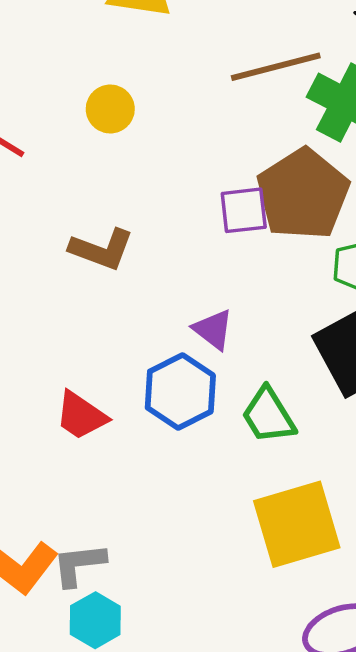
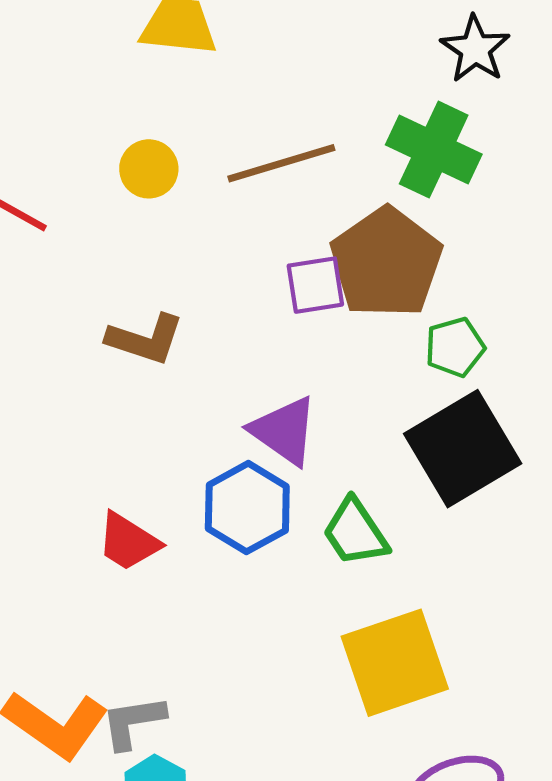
brown line: (276, 67) -> (281, 163), moved
purple triangle: (213, 329) -> (284, 431), size x1.4

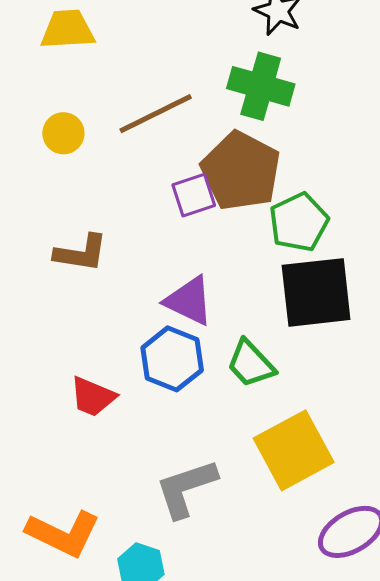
green pentagon: (455, 347) -> (299, 222), size x1.4
black square: (463, 449) -> (316, 292), turned 34
gray L-shape: (133, 722) -> (186, 488), moved, size x1.4

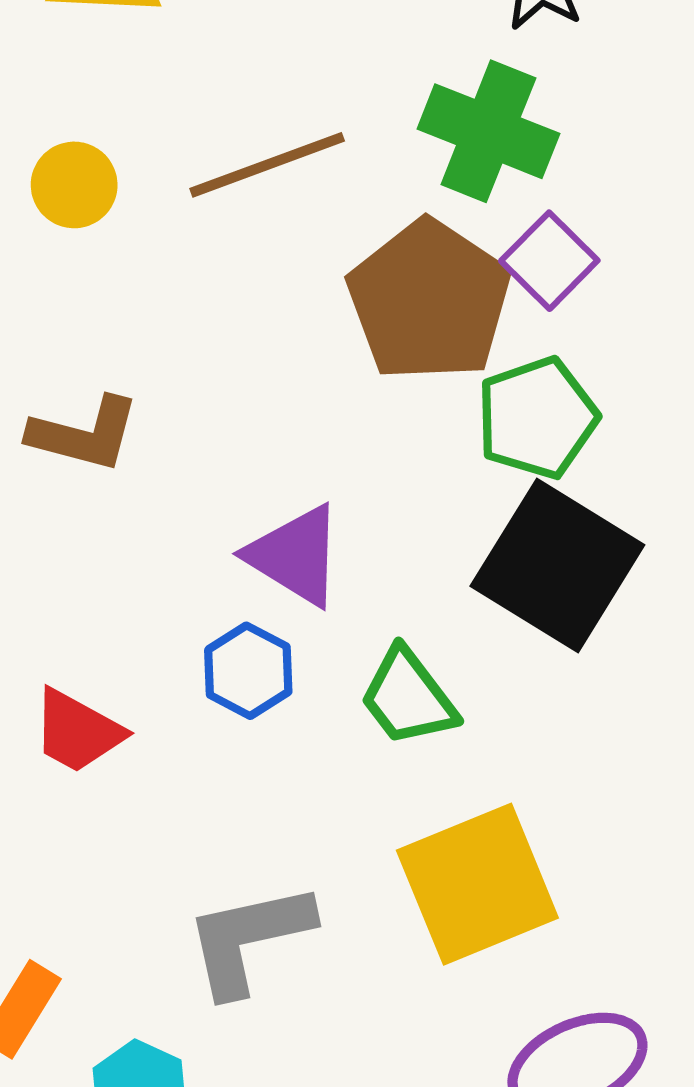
purple square: (194, 195) -> (549, 261), moved, turned -33
black square: (316, 292) -> (557, 566), turned 32
blue hexagon: (172, 359) -> (248, 671), size x0.7

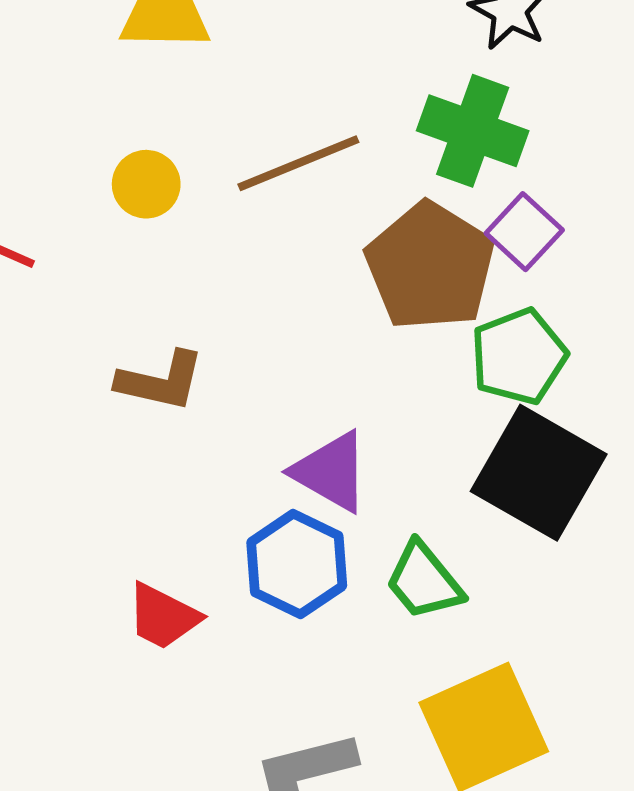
blue hexagon: (248, 671) -> (297, 564), size x1.4

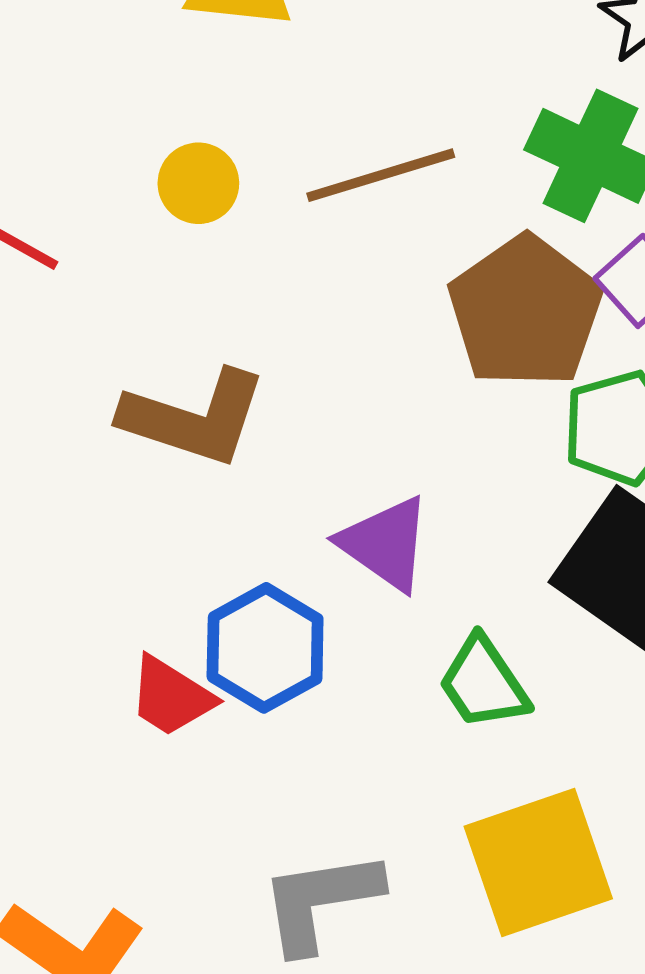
brown L-shape: (161, 381) -> (194, 418), size x1.4
blue hexagon: (297, 564) -> (265, 648), moved

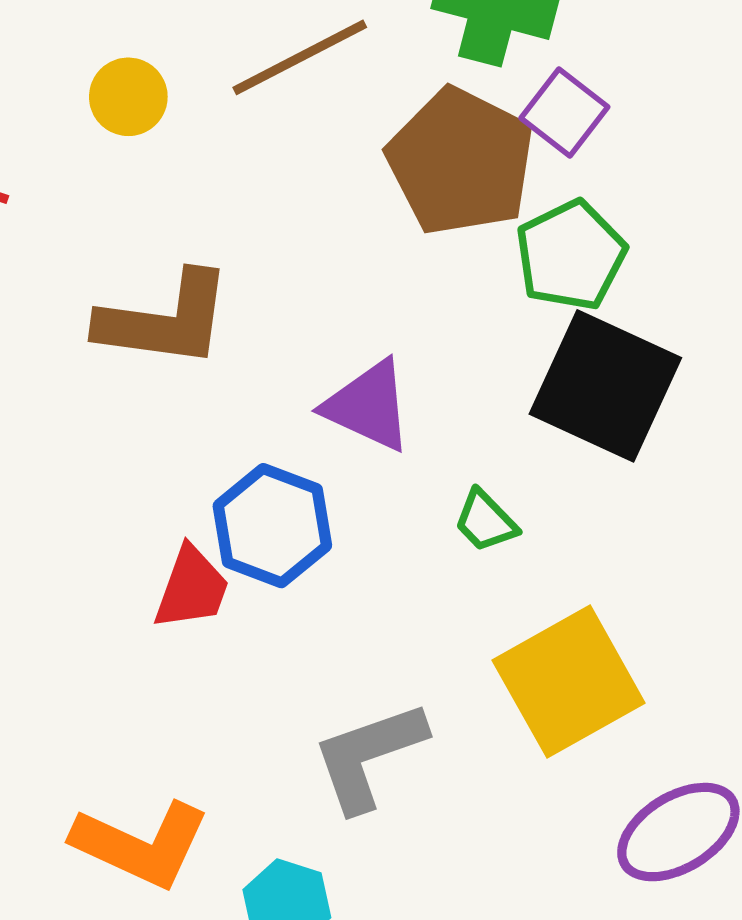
green trapezoid: (483, 683) -> (485, 521), size x0.7
red trapezoid: (171, 696) -> (192, 588), turned -92

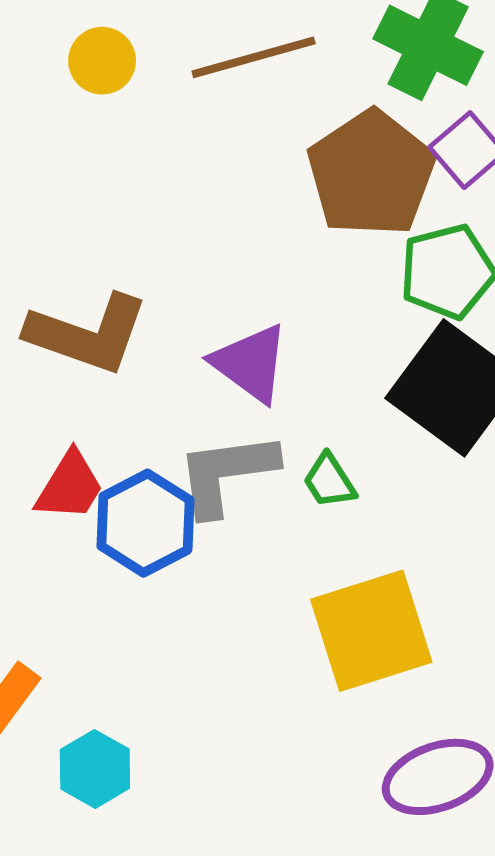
brown L-shape: (165, 320) -> (87, 334), moved
blue hexagon: (272, 526) -> (145, 523), moved
gray L-shape: (369, 756) -> (226, 473), moved

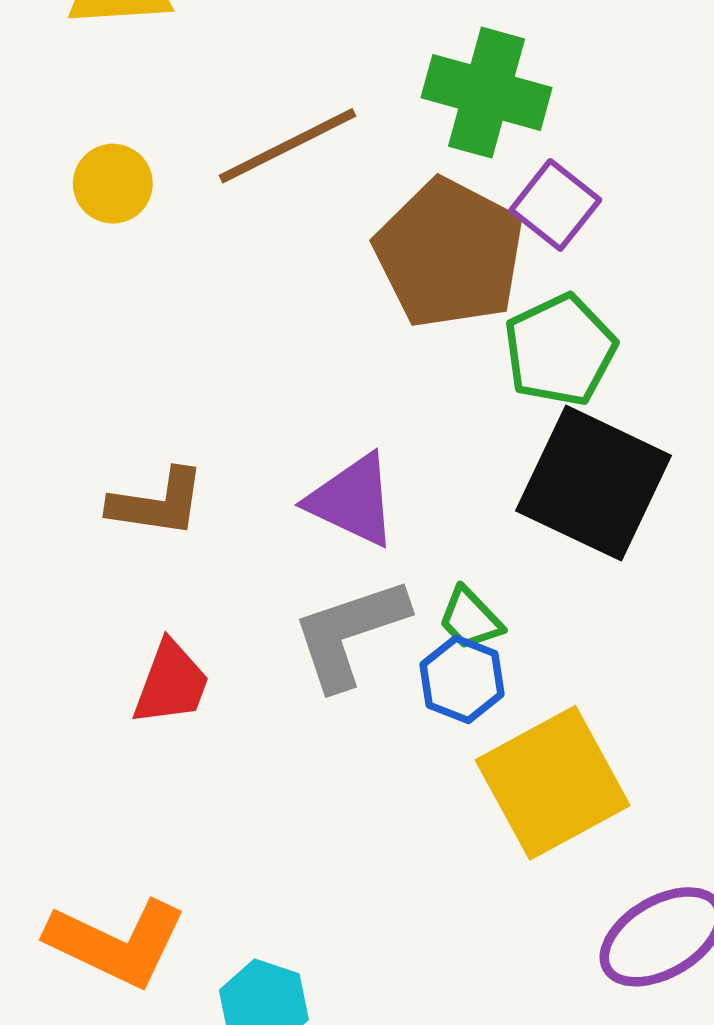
brown L-shape: (87, 334) -> (157, 503), size x0.7
blue hexagon: (145, 523) -> (462, 679), moved, size x0.7

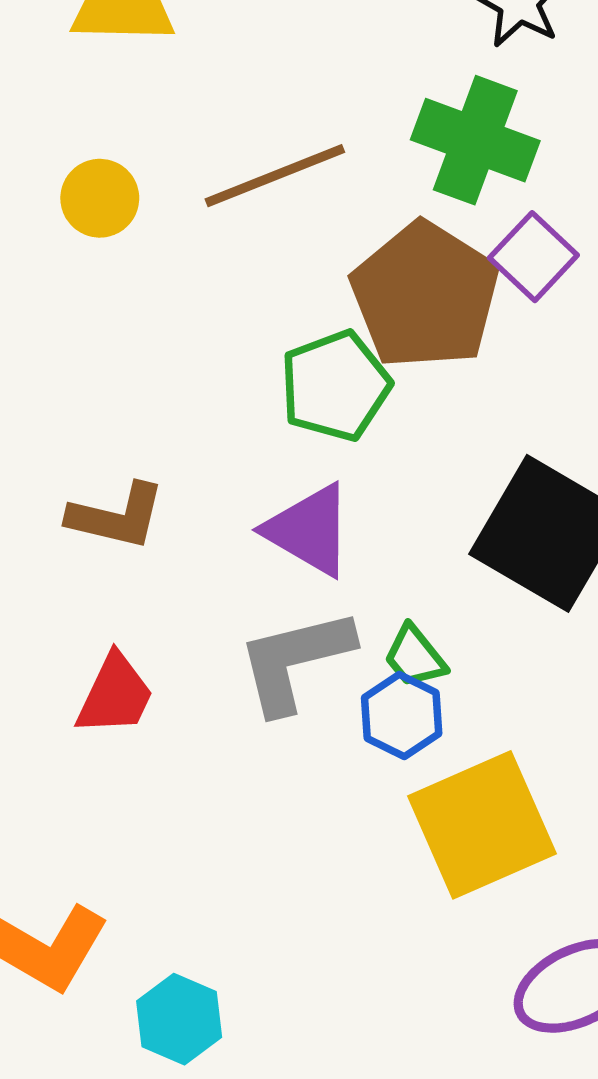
green pentagon: (560, 350) -> (335, 386), moved

